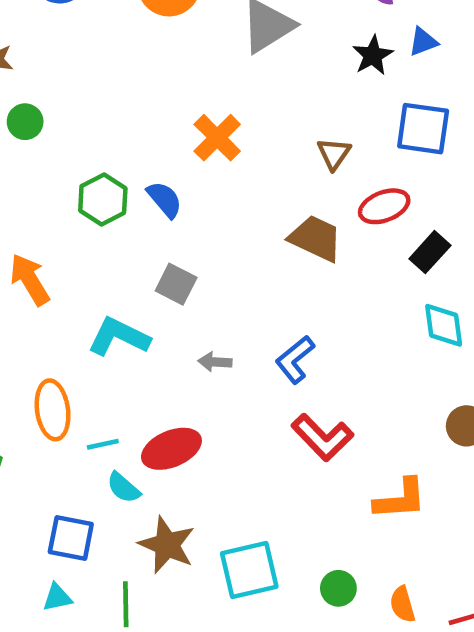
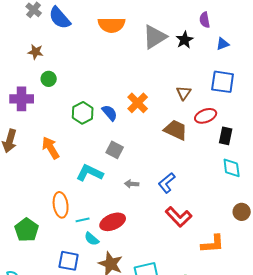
black star: (373, 55) -> (185, 40), moved
orange cross: (217, 138) -> (138, 103), moved
black rectangle: (430, 252) -> (226, 136), turned -30

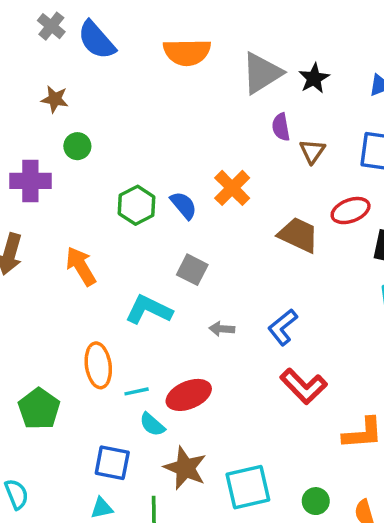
purple semicircle: (205, 20) -> (281, 127), moved
brown triangle: (184, 93) -> (312, 151), moved

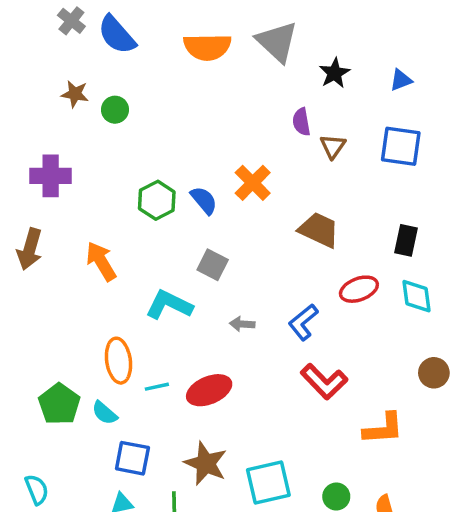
gray triangle: (262, 73) -> (277, 42), moved, turned -45
green circle: (77, 146) -> (115, 110), moved
red ellipse: (351, 211) -> (359, 289), moved
cyan semicircle: (152, 425) -> (105, 413), moved

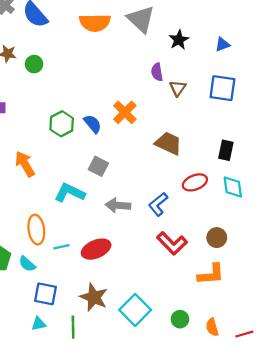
gray arrow: (242, 324) -> (118, 205), size x1.5
brown circle: (434, 373) -> (217, 238), moved
cyan square: (268, 483) -> (135, 310), turned -32

